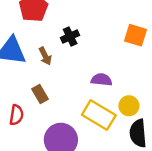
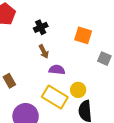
black cross: (70, 36) -> (41, 27), moved
brown arrow: (45, 56) -> (44, 52), moved

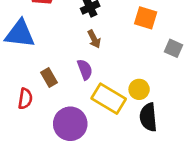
purple semicircle: (57, 70) -> (85, 70), moved, turned 63

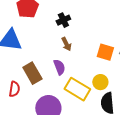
orange square: (146, 18) -> (105, 52), moved
brown rectangle: (49, 77) -> (32, 73), size x1.5

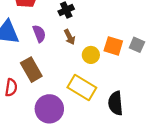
purple semicircle: (59, 67) -> (39, 34), moved
yellow circle: (100, 82) -> (91, 55), moved

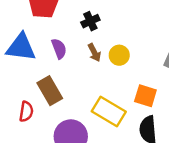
orange square: (113, 46) -> (145, 96), moved
yellow circle: (91, 55) -> (119, 55), moved

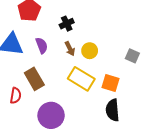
yellow rectangle: (109, 112) -> (81, 79), moved

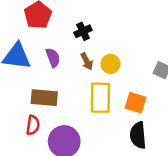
brown rectangle: (34, 79) -> (44, 98), turned -55
yellow rectangle: (81, 79) -> (100, 98), turned 60
red semicircle: (16, 96) -> (33, 125), moved

